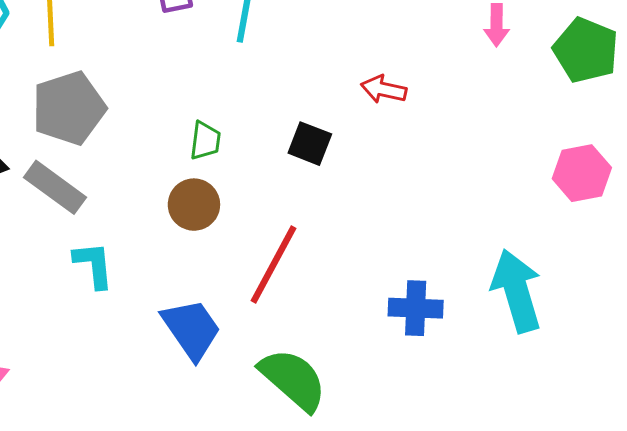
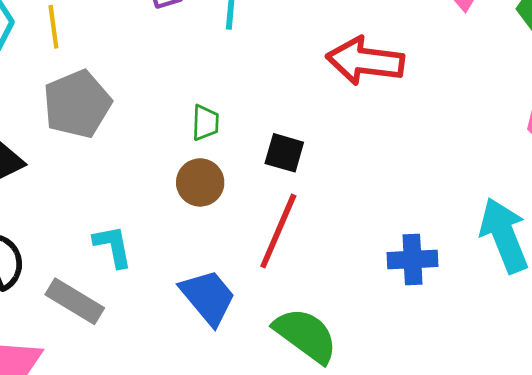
red arrow: (384, 89) -> (365, 61), size x1.8
black square: (310, 144) -> (284, 153), moved
gray rectangle: (55, 187) -> (75, 301), moved

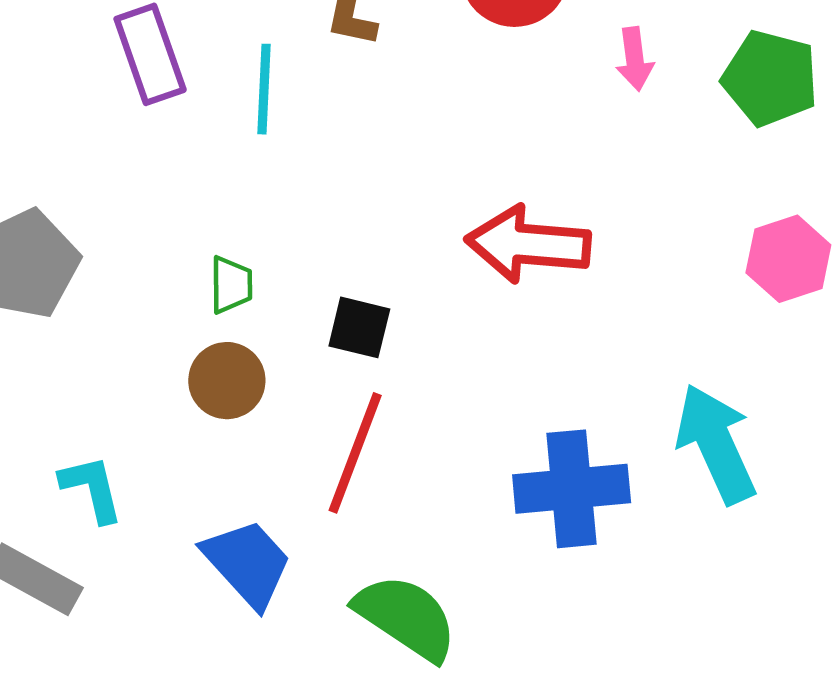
red arrow: (365, 61) -> (528, 244), moved
blue cross: (413, 259) -> (572, 489), size x1.4

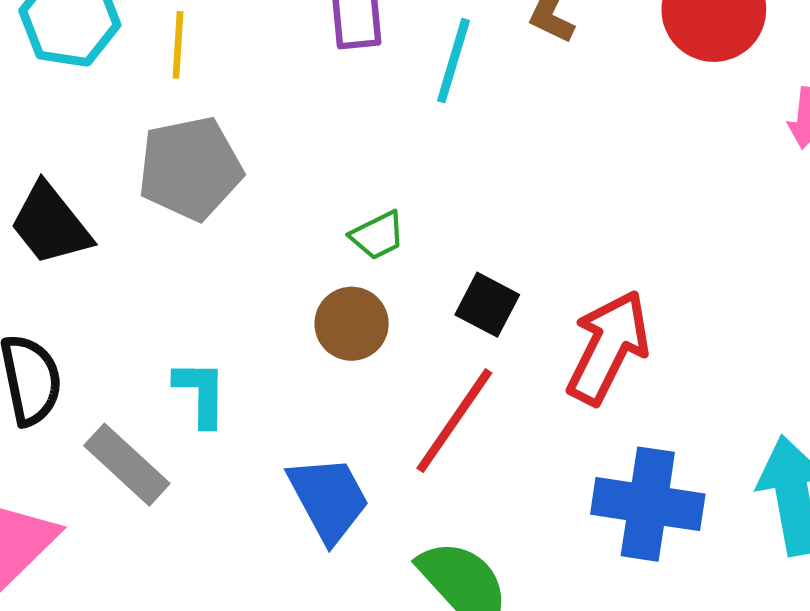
red arrow: (528, 244) -> (608, 347), moved, turned 98
green trapezoid: (231, 285) -> (378, 235), turned 50

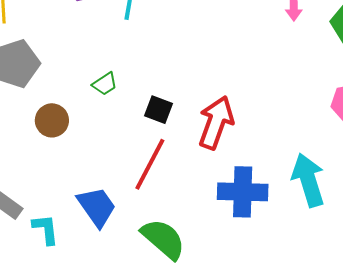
brown circle: (352, 324) -> (52, 120), moved
cyan L-shape: (201, 393) -> (46, 229), moved

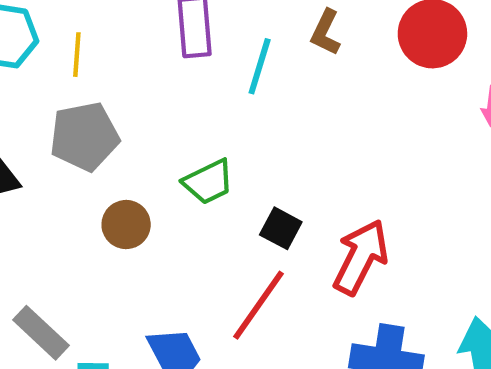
green trapezoid: (105, 84) -> (208, 182), size x1.4

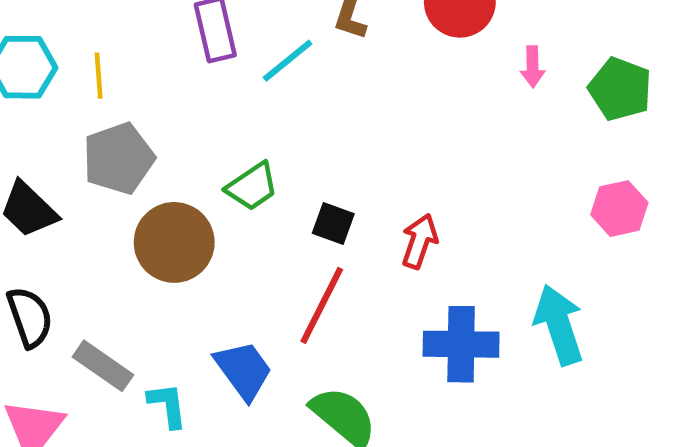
cyan line: (260, 66) -> (288, 61), turned 42
brown circle: (126, 225) -> (174, 242), size x1.6
red arrow: (361, 257) -> (419, 241), size x0.7

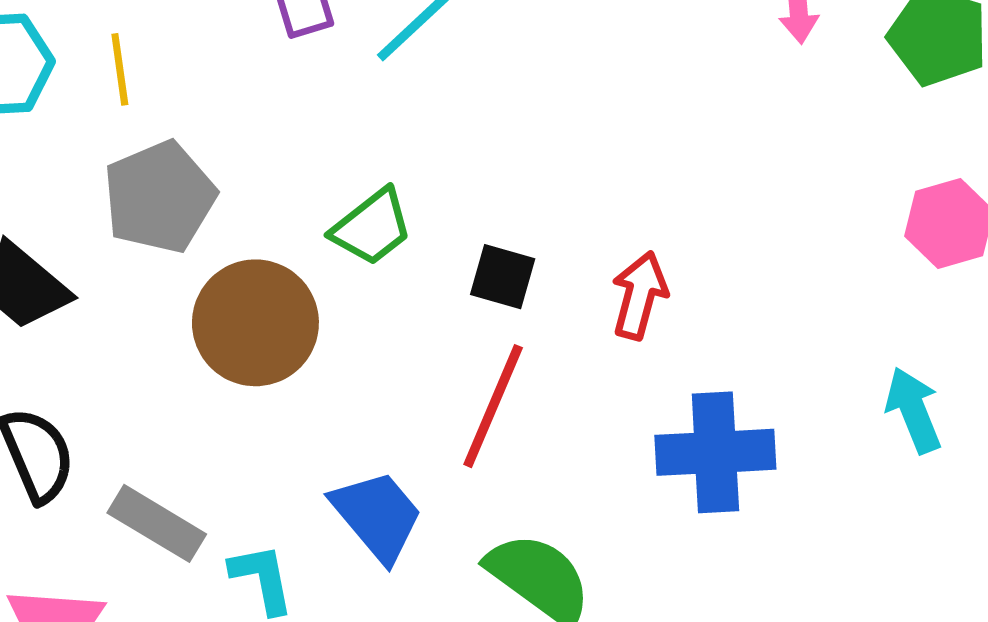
cyan arrow: (559, 325) -> (913, 410), moved, size x0.7

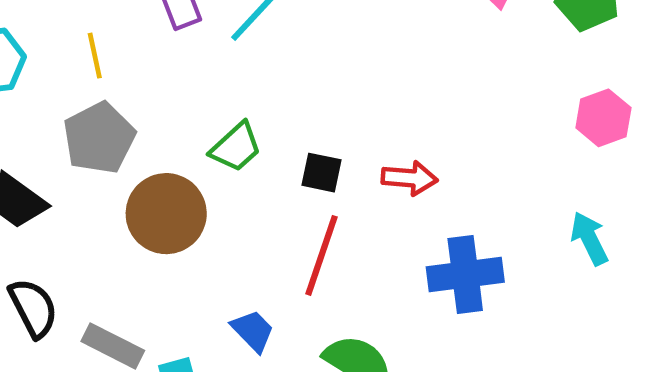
yellow line: (120, 69) -> (95, 56), moved
red arrow: (639, 295) -> (410, 178), turned 84
blue trapezoid: (377, 516) -> (253, 331), size x0.7

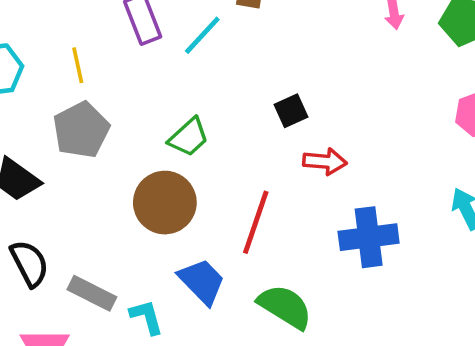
black square: (321, 173) -> (291, 111), moved, turned -36
brown circle: (166, 214) -> (165, 203), moved
blue trapezoid: (253, 331) -> (202, 281), size x1.4

